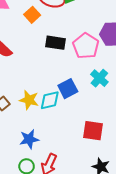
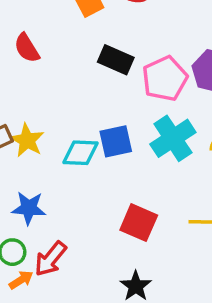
cyan cross: (99, 78) -> (173, 138), size x1.4
yellow star: (29, 100) -> (27, 140), moved

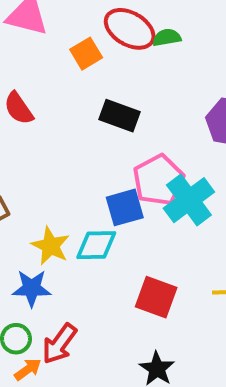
pink pentagon: (165, 79) -> (159, 180), moved
yellow star: (27, 140) -> (50, 246), moved
cyan diamond: (80, 153) -> (96, 245), moved

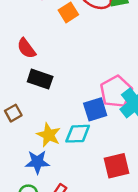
black rectangle: (119, 116) -> (40, 79), moved
red square: (156, 297) -> (116, 166), turned -32

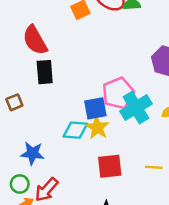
red semicircle: (26, 48) -> (35, 40), size x1.4
black rectangle: (40, 79) -> (45, 72), turned 60
yellow star: (49, 135) -> (97, 128), moved

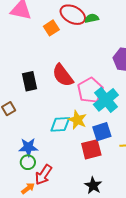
red semicircle: (35, 40) -> (63, 75), moved
blue square: (95, 108) -> (102, 132), moved
green circle: (20, 184) -> (28, 162), moved

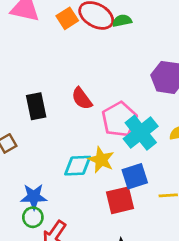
orange square: (51, 28) -> (67, 18), moved
red semicircle: (63, 75) -> (82, 99), size x0.7

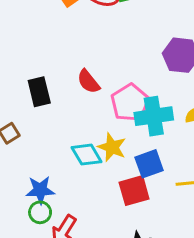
cyan cross: (141, 133) -> (154, 116), turned 32
cyan diamond: (78, 166) -> (87, 155), turned 64

